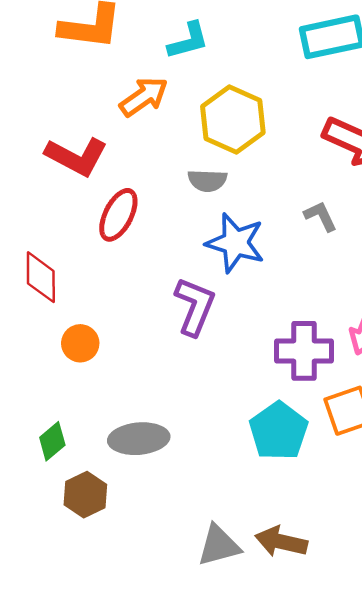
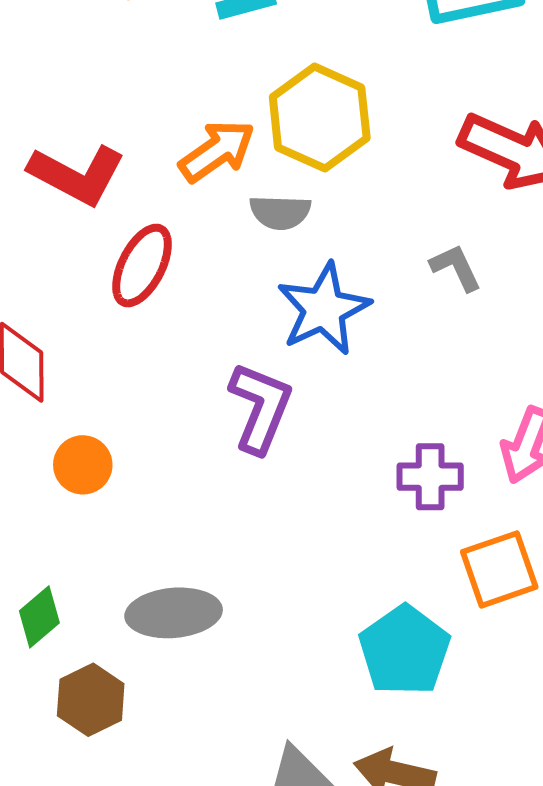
orange arrow: (144, 97) -> (217, 151), moved
blue star: (235, 243) -> (324, 309), turned 30
purple cross: (304, 351) -> (430, 477), size x0.7
cyan pentagon: (279, 431) -> (405, 650), moved

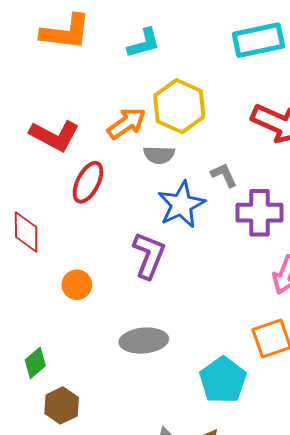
gray L-shape: (456, 267) -> (224, 175), moved
orange circle: (83, 465) -> (77, 285), moved
purple cross: (430, 477) -> (259, 213), moved, size x1.4
gray ellipse: (174, 613) -> (144, 341), moved

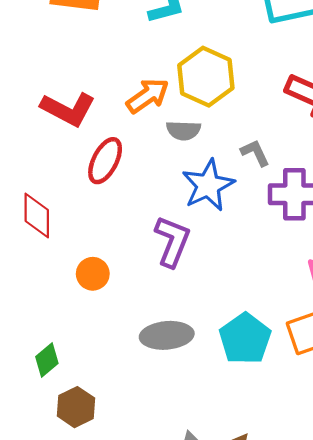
cyan pentagon: (223, 380) -> (245, 339), moved

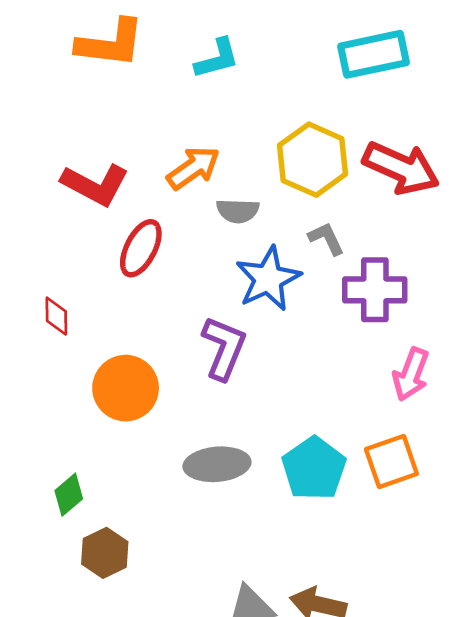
yellow hexagon: (206, 77) -> (313, 160), moved
red diamond: (37, 216) -> (56, 316), size x0.7
orange circle: (93, 274) -> (126, 388), size x1.6

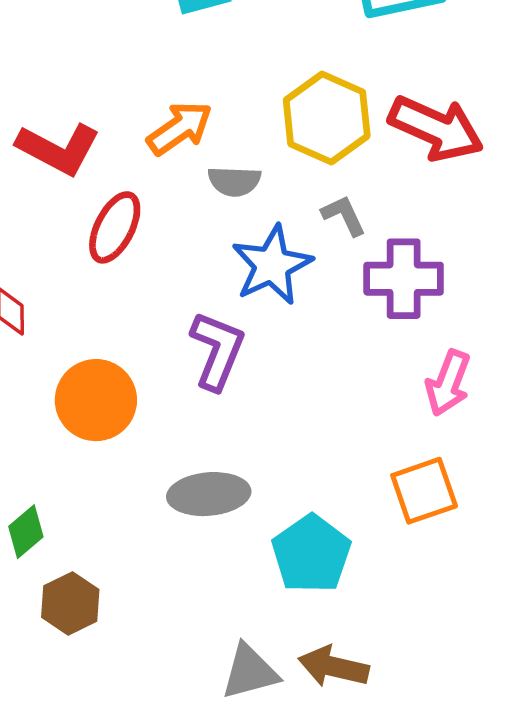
cyan pentagon: (314, 468) -> (311, 554), moved

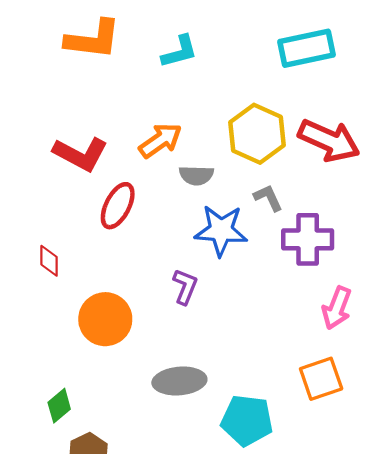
blue star: (272, 265) -> (221, 230), turned 30
purple L-shape: (217, 350) -> (185, 287), size x0.7
cyan pentagon: (311, 554) -> (247, 420), turned -30

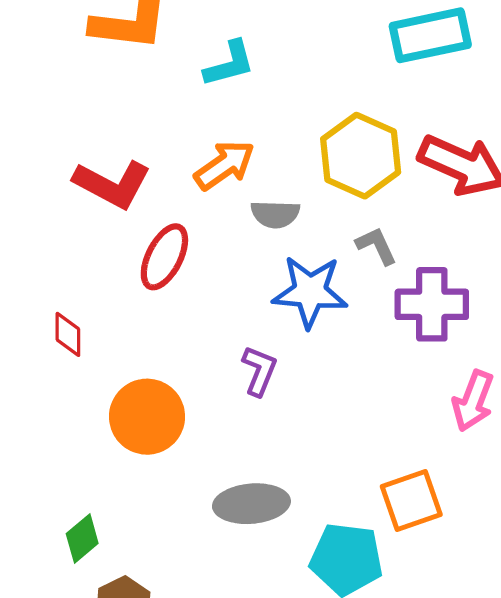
cyan L-shape: (179, 52) -> (229, 64), moved
orange square: (321, 379) -> (411, 501), moved

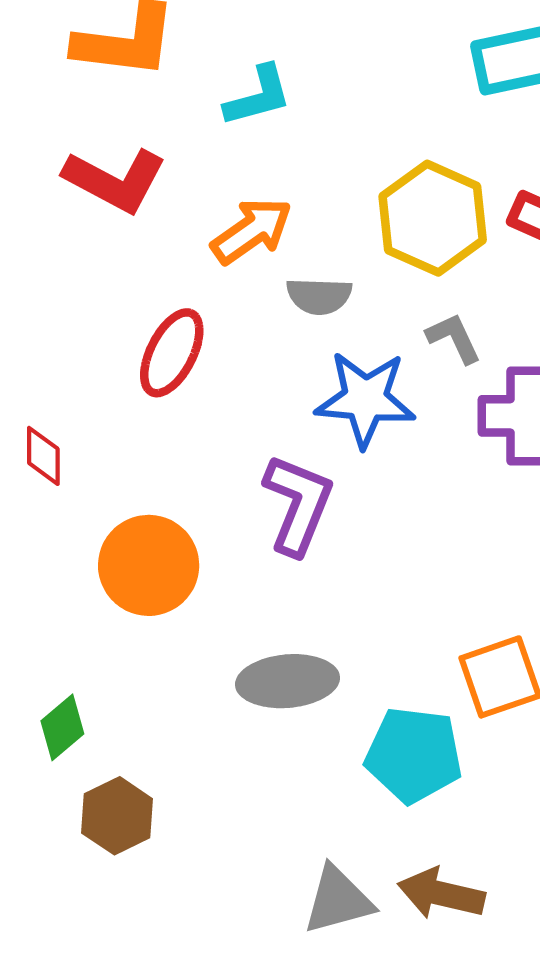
red L-shape: (112, 184) -> (115, 180), moved
purple L-shape: (259, 371) -> (298, 504), size x1.5

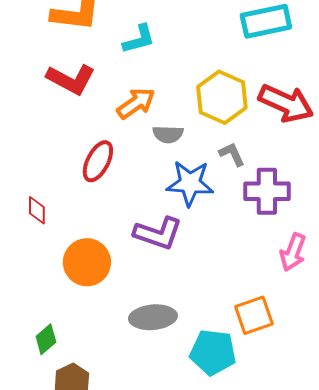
purple L-shape: (298, 504) -> (158, 233), turned 87

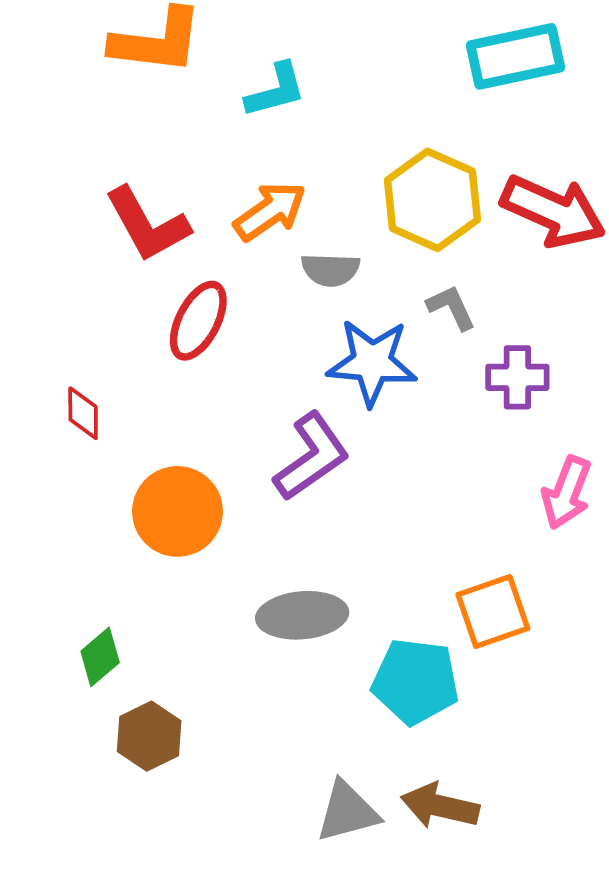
red L-shape: (71, 79) -> (147, 224), moved, turned 33
purple cross: (267, 191) -> (517, 377), size x0.7
purple L-shape: (158, 233) -> (312, 457), turned -54

